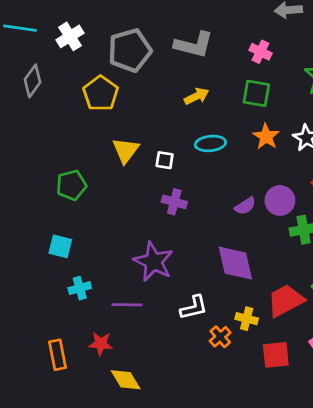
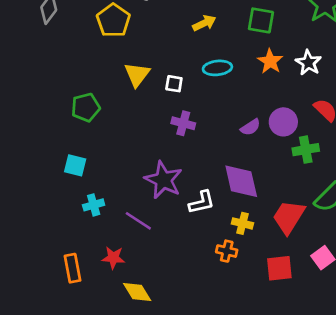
red trapezoid: (286, 301) -> (289, 217), turned -30
purple line: (127, 305) -> (138, 221), turned 32
white L-shape: (194, 308) -> (202, 202), moved
yellow cross: (247, 319) -> (242, 223), moved
orange cross: (220, 337) -> (227, 251), turned -36

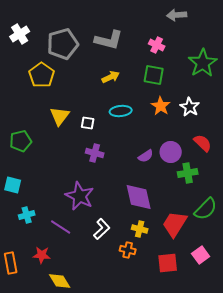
white L-shape: (202, 202) -> (102, 229), moved, turned -30

